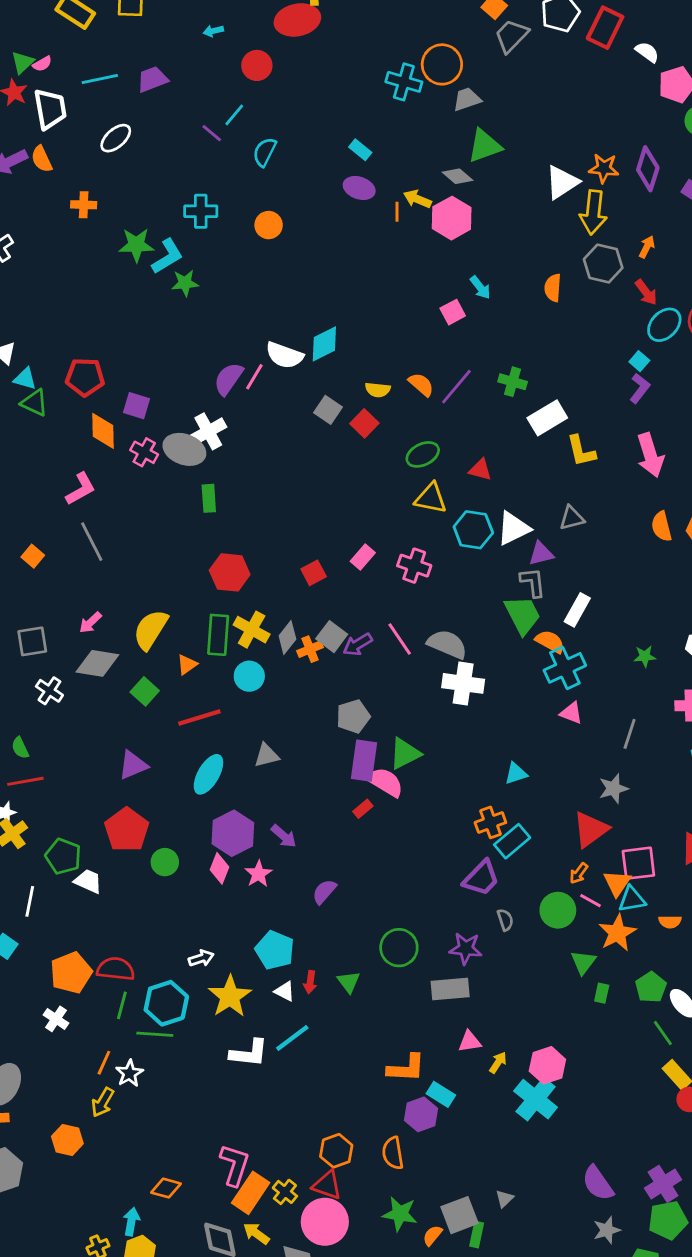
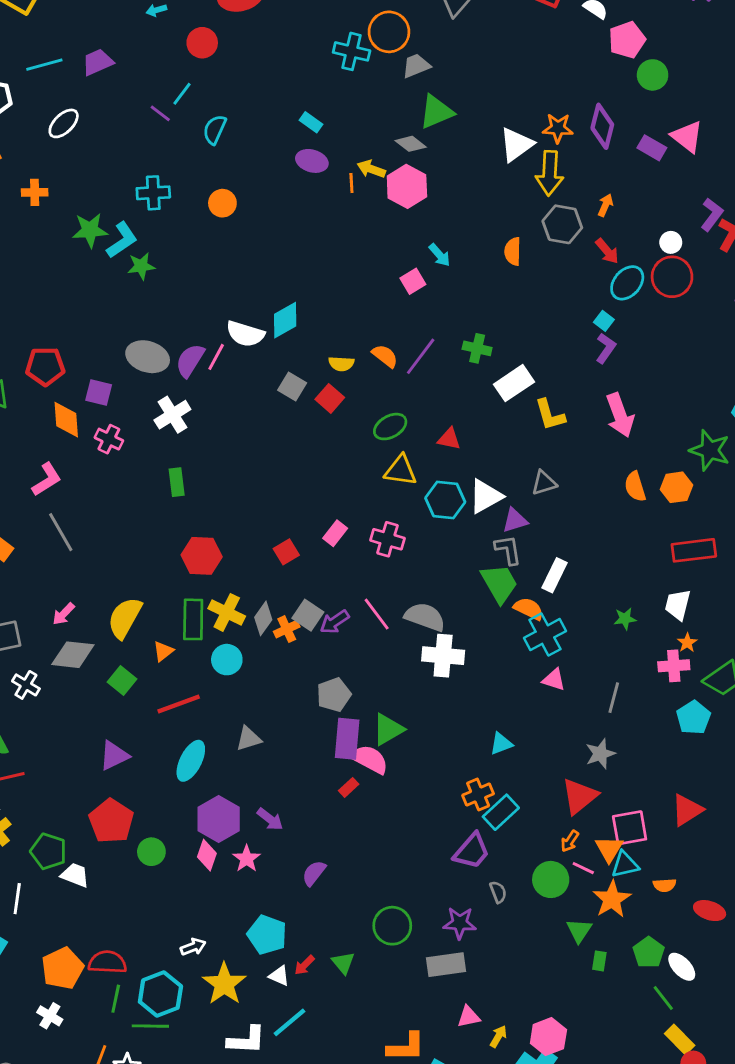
gray ellipse: (184, 449) -> (148, 357), moved
red arrow: (310, 982) -> (304, 965), turned 40

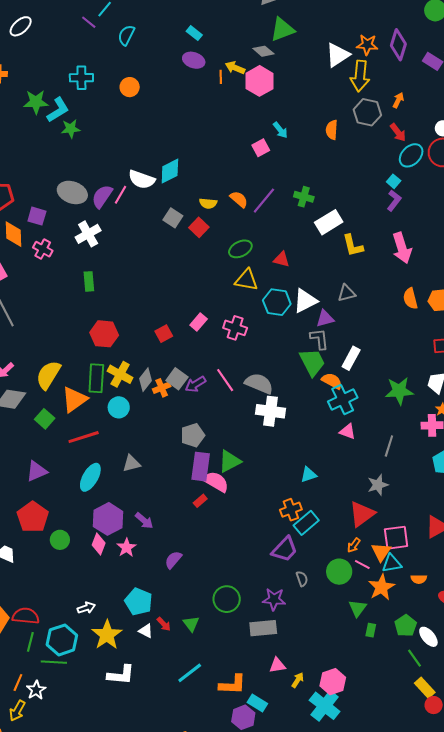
green star: (625, 619) -> (399, 391), size x1.8
orange triangle: (163, 651) -> (74, 400), size x1.8
red arrow: (304, 965) -> (164, 624), turned -91
cyan line: (289, 1022) -> (190, 673), moved

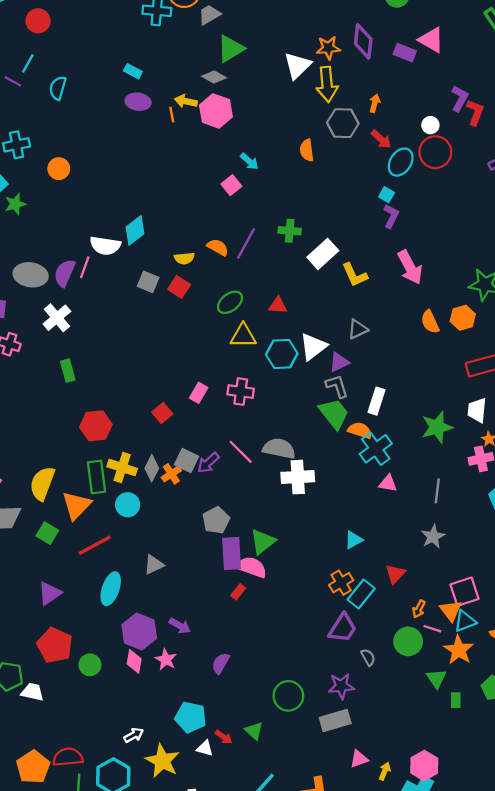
orange circle: (130, 87) -> (59, 169), moved
red triangle: (362, 514) -> (395, 574), moved, size x0.7

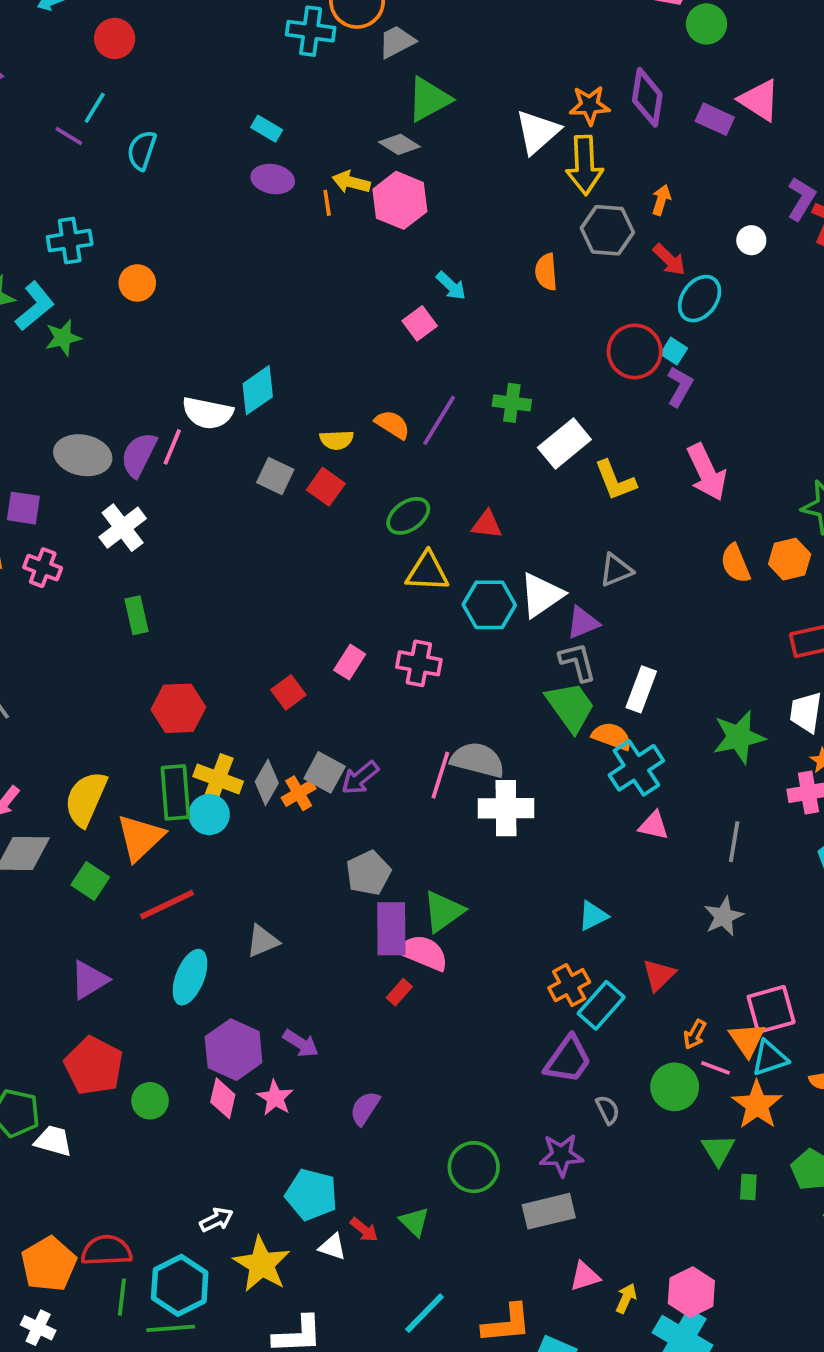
red circle: (435, 152) -> (635, 351), moved
pink line: (241, 452) -> (440, 775), moved, turned 60
cyan circle: (128, 505) -> (209, 815), moved

